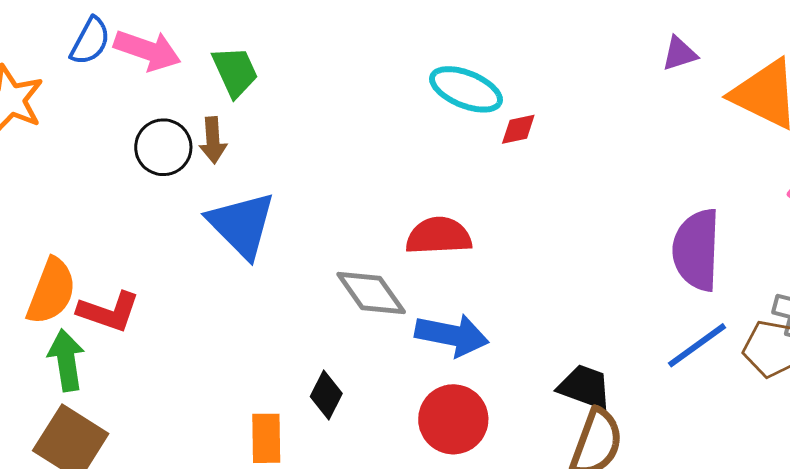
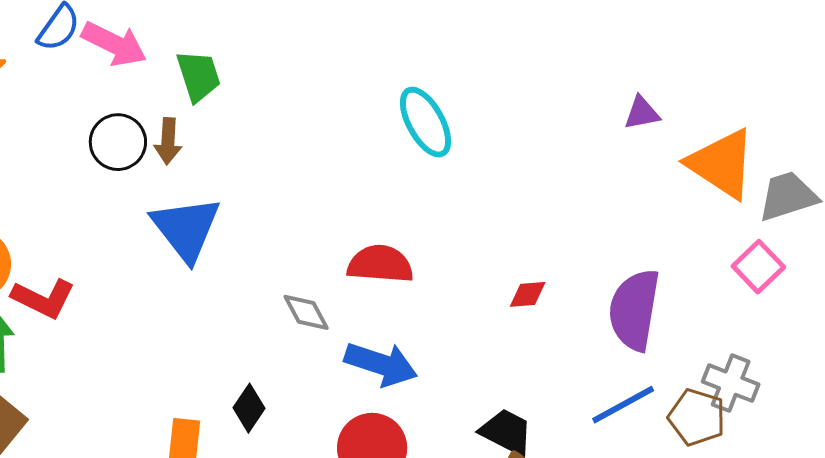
cyan ellipse: (466, 89) -> (425, 122), turned 32
red diamond: (518, 129) -> (528, 294), moved
gray diamond: (371, 293) -> (306, 312), size x0.7

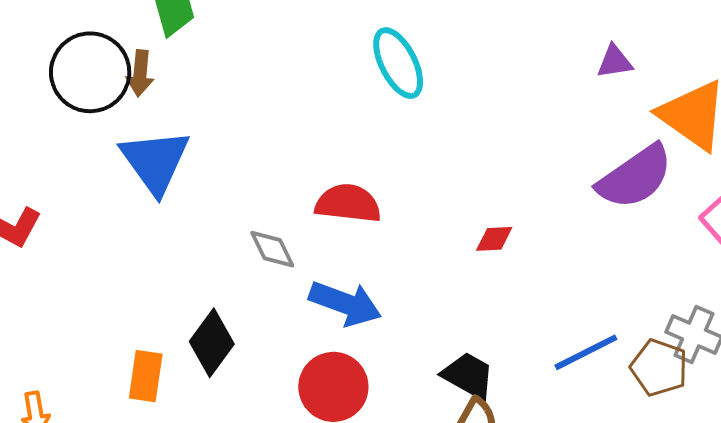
black circle: (118, 142) -> (90, 72), size x1.4
purple semicircle: (634, 310) -> (635, 177), moved, turned -136
black diamond: (249, 408) -> (212, 343), size x1.4

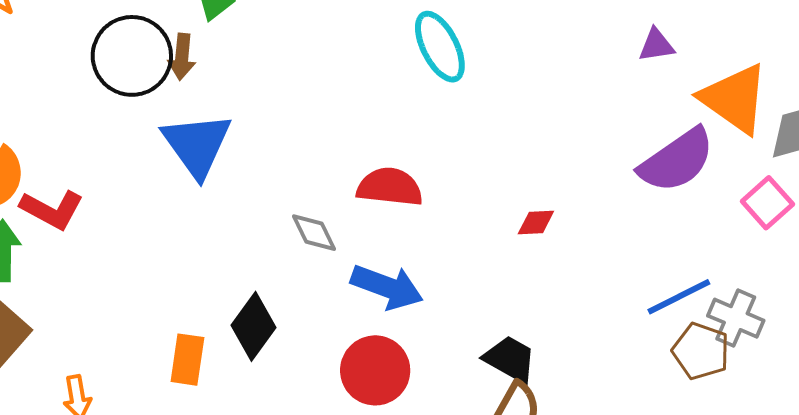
blue line: (586, 352) -> (679, 297), moved

